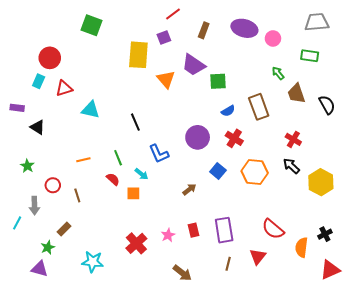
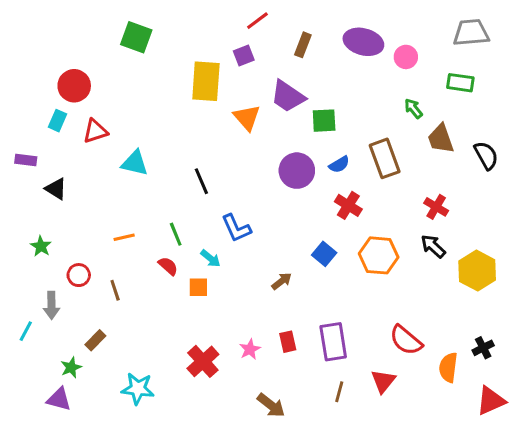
purple circle: (198, 137) -> (297, 171), moved

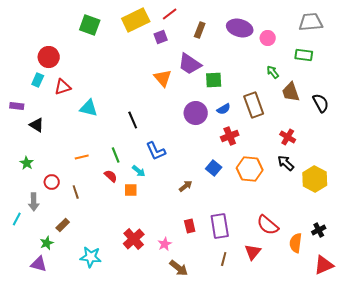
yellow rectangle: (206, 81) -> (136, 20), moved, turned 60
red cross: (348, 205) -> (230, 136), turned 36
pink star: (250, 349) -> (165, 244), moved

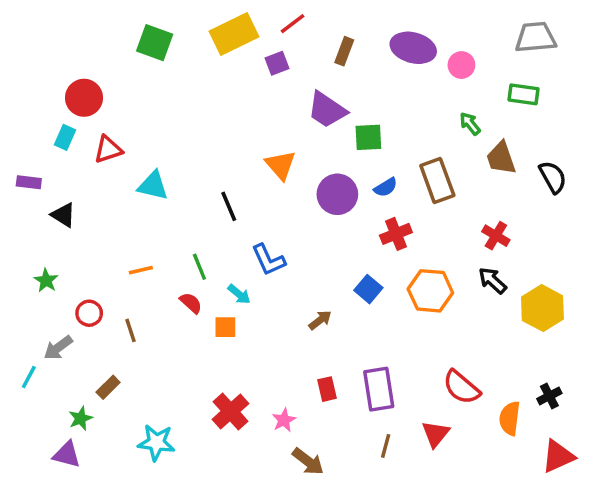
orange triangle: (163, 78) -> (280, 165), moved
gray arrow: (34, 202) -> (58, 348), turned 54

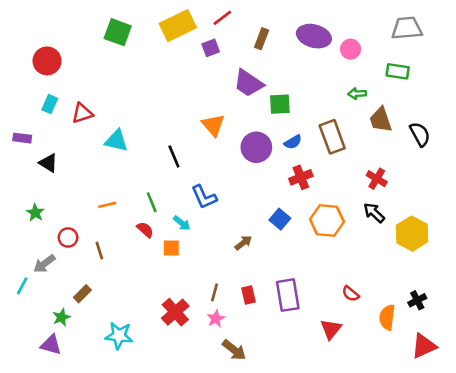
red circle: (84, 98) -> (47, 61), moved
green arrow: (470, 124) -> (357, 94), turned -54
red semicircle: (461, 387) -> (351, 294), size x0.6
brown line: (386, 446) -> (214, 292), moved

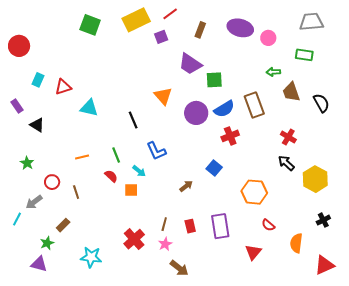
red circle: (47, 61) -> (19, 46), moved
purple rectangle: (22, 138) -> (17, 106), turned 48
blue semicircle: (293, 142) -> (224, 109), size x1.5
orange hexagon: (327, 221) -> (254, 192), moved
black cross: (417, 300) -> (323, 220), moved

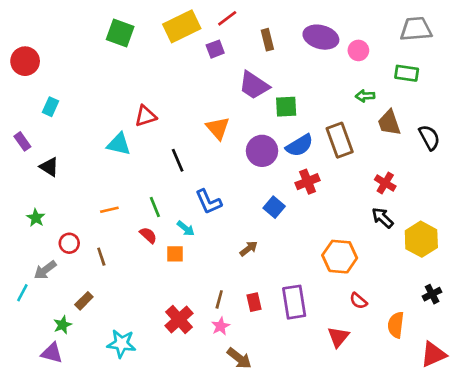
brown rectangle: (200, 30) -> (267, 40), turned -35
red triangle: (63, 87) -> (146, 116), moved
blue square: (214, 168) -> (274, 207), moved

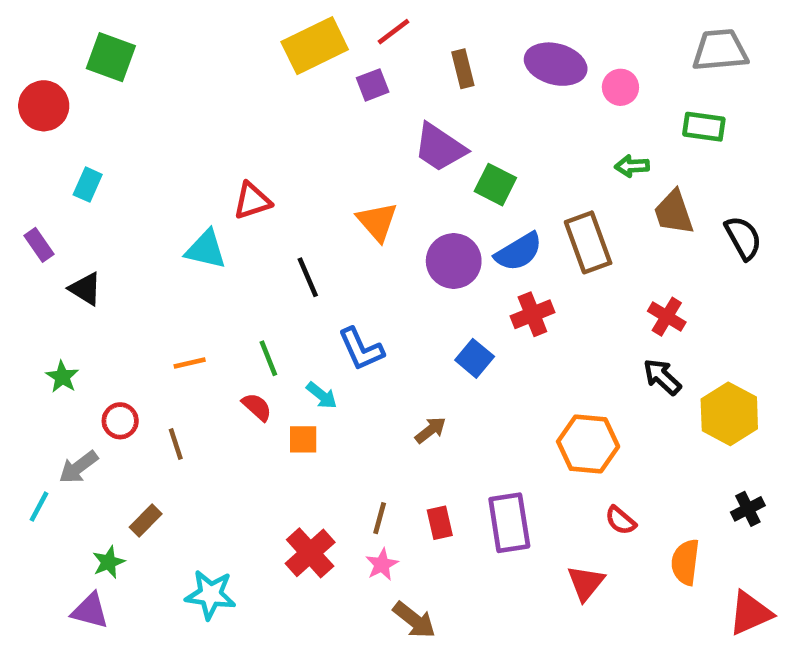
green square: (120, 33) -> (111, 57), moved
green square: (286, 107) -> (495, 185), turned 30

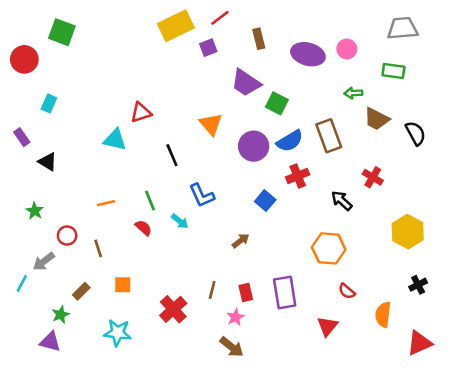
purple ellipse: (556, 64) -> (308, 54), moved
brown trapezoid: (674, 212) -> (377, 119), turned -44
black arrow: (662, 377) -> (342, 201), moved
orange square: (303, 439) -> (123, 285), moved
pink star: (382, 564) -> (235, 317), moved

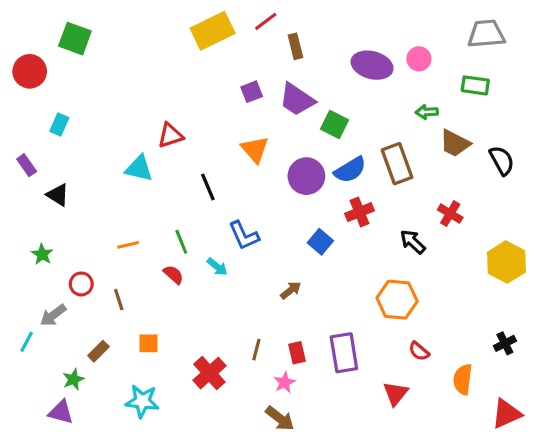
brown rectangle: (259, 39) -> (295, 46), moved
purple square: (208, 48) -> (252, 92), moved
yellow hexagon: (408, 232) -> (506, 262), moved

